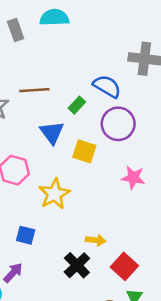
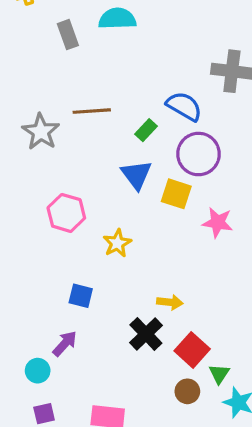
blue triangle: (52, 133) -> (136, 175), moved
yellow square: (84, 151) -> (176, 194), moved
yellow star: (54, 194) -> (117, 243), size x0.7
red square: (124, 266) -> (192, 350), moved

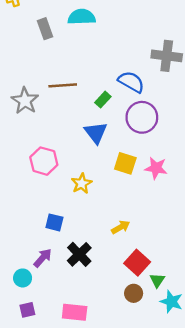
yellow square: (176, 194) -> (125, 163), moved
yellow arrow: (170, 302) -> (121, 227), turned -36
black cross: (146, 334) -> (79, 254), moved

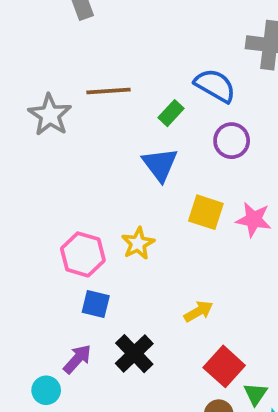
purple circle: (142, 117) -> (232, 141), size x0.7
pink hexagon: (44, 161) -> (83, 254), moved

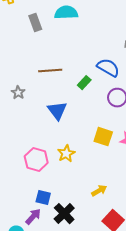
gray star: (50, 115) -> (18, 93), moved, size x0.6
blue triangle: (160, 164) -> (57, 111), moved
blue square: (96, 304) -> (43, 198), moved

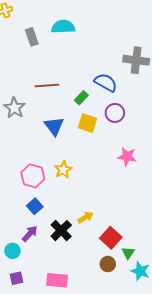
gray star: (18, 93) -> (15, 108), size x1.5
yellow square: (103, 137) -> (88, 123), moved
yellow arrow: (99, 191) -> (85, 217), moved
blue square: (43, 198) -> (35, 206), moved, turned 35

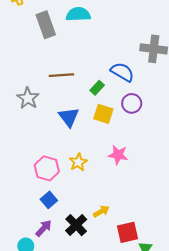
gray rectangle: (32, 37) -> (46, 25), size x1.4
pink star: (127, 157) -> (118, 155), moved
red square: (111, 238) -> (127, 232), turned 35

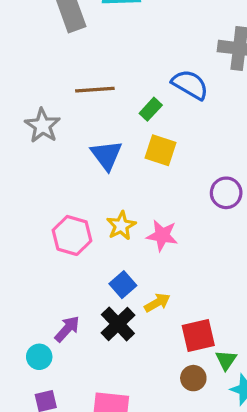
purple circle: (132, 103) -> (226, 193), moved
pink star: (118, 155) -> (162, 235), moved
blue square: (49, 200) -> (123, 285), moved

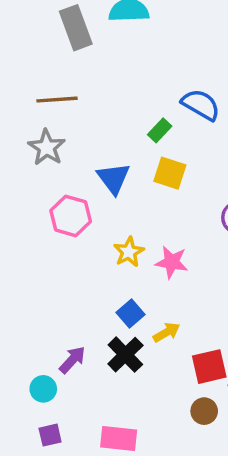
brown line: (95, 90) -> (57, 100), moved
pink hexagon: (72, 235) -> (71, 216), moved

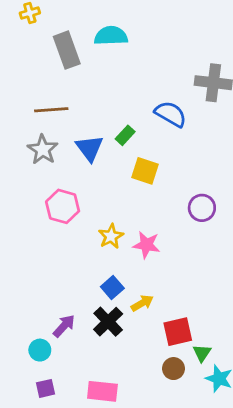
green rectangle: (160, 130) -> (125, 135), moved
blue triangle: (113, 178) -> (90, 148), moved

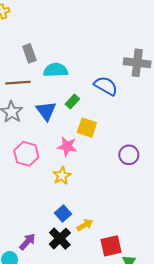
cyan semicircle: (111, 36) -> (56, 70), moved
gray rectangle: (67, 50) -> (29, 53), moved, size x0.7
pink star: (146, 245) -> (67, 146), moved

